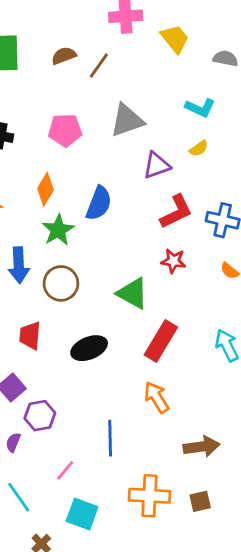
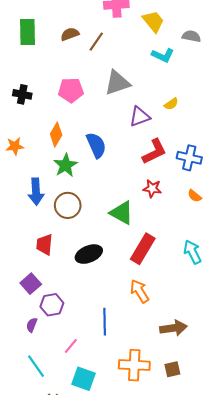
cyan L-shape: (200, 108) -> (163, 55), moved
blue semicircle: (99, 203) -> (96, 145), turned -45

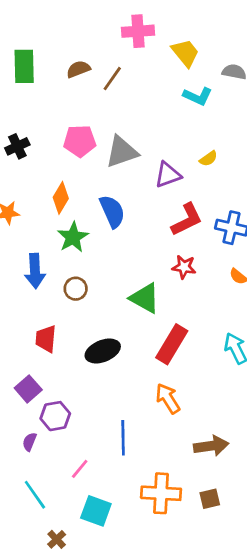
gray triangle: (117, 83) -> (122, 152), moved
black cross: (22, 94) -> (17, 146), turned -36
brown circle: (68, 205) -> (76, 289), size x0.7

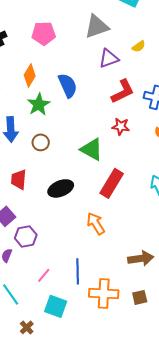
gray triangle: (122, 152) -> (97, 26), moved
orange arrow: (168, 398) -> (96, 223), moved
blue line: (123, 438) -> (78, 271), moved

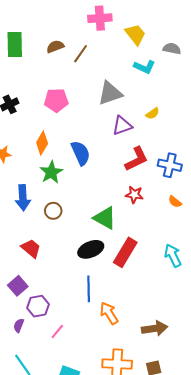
red trapezoid: (19, 179) -> (31, 248), turned 125
black ellipse: (61, 188) -> (91, 249), moved
orange arrow: (96, 223) -> (109, 313), moved
blue line: (78, 271) -> (89, 289), moved
pink line: (44, 275) -> (57, 331), moved

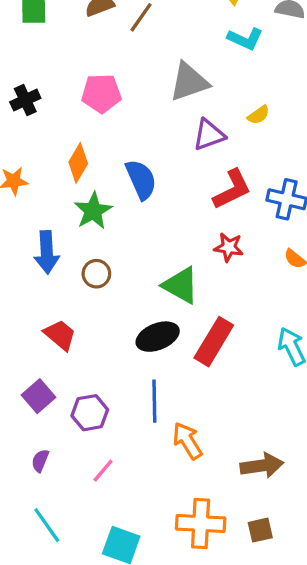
purple hexagon: (38, 306) -> (90, 413), moved

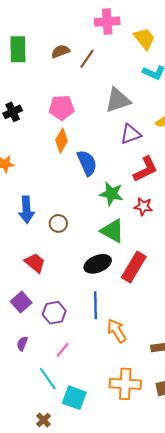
orange diamond: (78, 163) -> (62, 141), moved
green star: (93, 211) -> (111, 194), moved, turned -30
cyan line: (47, 525) -> (48, 379), moved

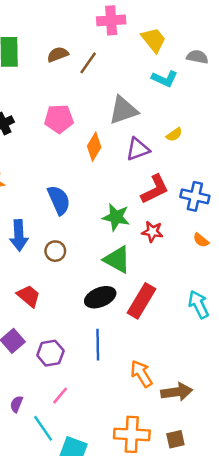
orange diamond: (62, 141) -> (94, 147), moved
blue semicircle: (87, 163) -> (59, 200), moved
orange arrow: (117, 331) -> (141, 374), moved
purple semicircle: (22, 344) -> (16, 404), moved

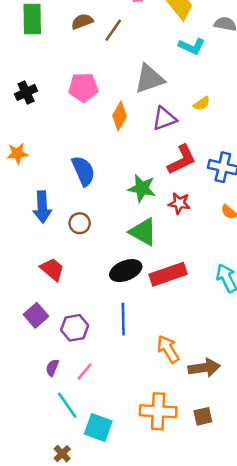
red rectangle: (141, 301) -> (168, 274), turned 40
purple semicircle: (16, 404) -> (52, 368), moved

